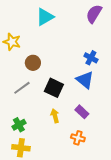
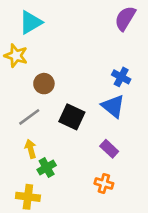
cyan triangle: (45, 17) -> (31, 22), moved
yellow arrow: (55, 116) -> (31, 149), moved
green cross: (19, 125) -> (47, 168), moved

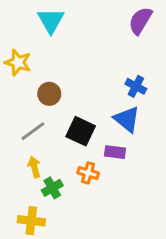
cyan triangle: (31, 22) -> (51, 21), moved, turned -30
purple rectangle: (109, 149) -> (115, 152), moved, turned -36
orange cross: (104, 183) -> (88, 173), moved

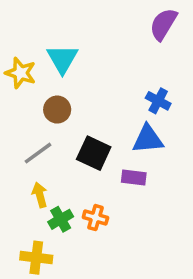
cyan triangle: (51, 21) -> (62, 59), moved
blue triangle: (127, 119) -> (148, 139), turned -44
orange cross: (88, 173) -> (95, 218), moved

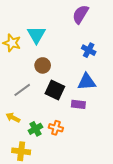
purple semicircle: (163, 24) -> (80, 14), moved
blue cross: (158, 101) -> (89, 50), moved
brown circle: (57, 110) -> (43, 65), moved
yellow arrow: (40, 195) -> (13, 118), moved, turned -48

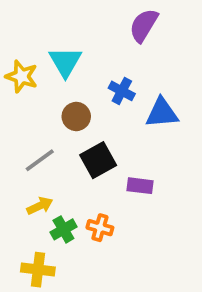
blue cross: (89, 50) -> (122, 91), moved
blue triangle: (87, 82) -> (162, 113), moved
black square: (55, 90) -> (98, 160), turned 36
yellow arrow: (13, 118) -> (40, 206), moved, turned 128

